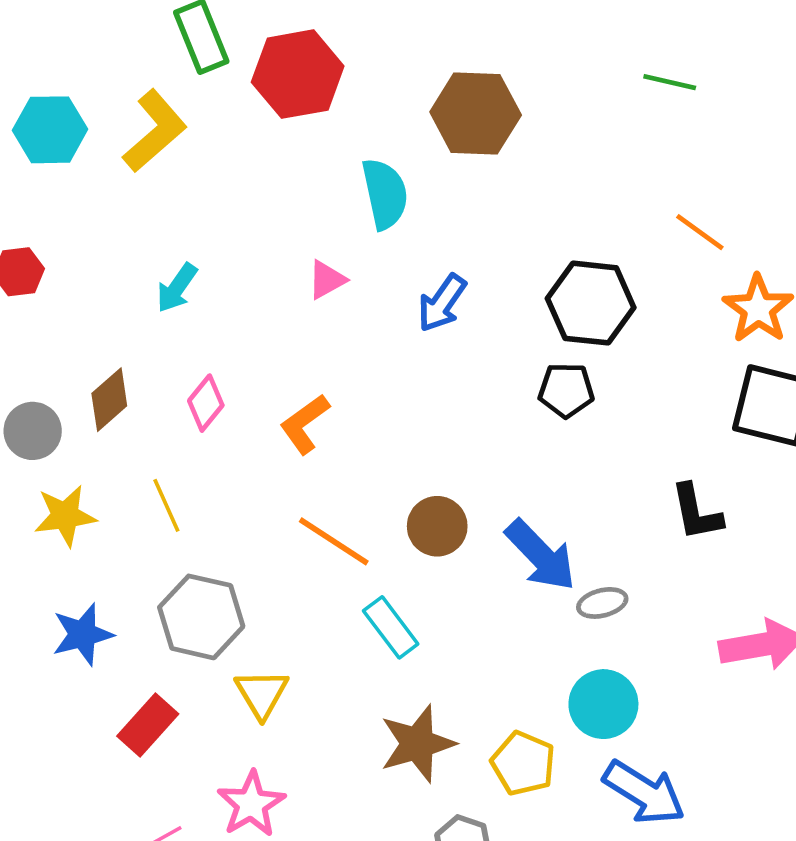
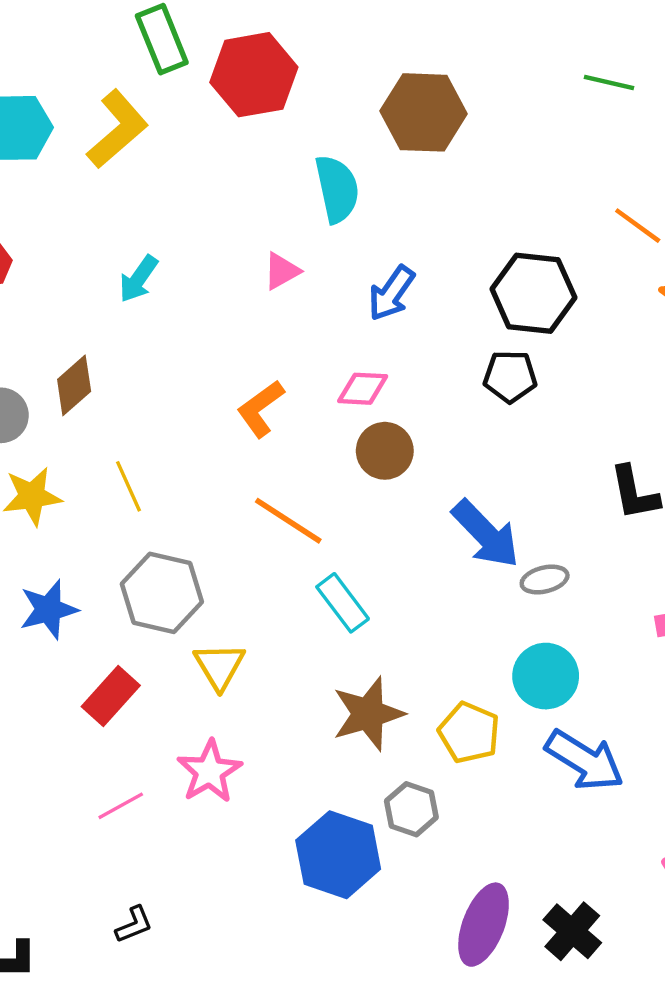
pink diamond: (206, 403) -> (363, 389), moved, turned 54
brown circle: (437, 526) -> (385, 451), moved

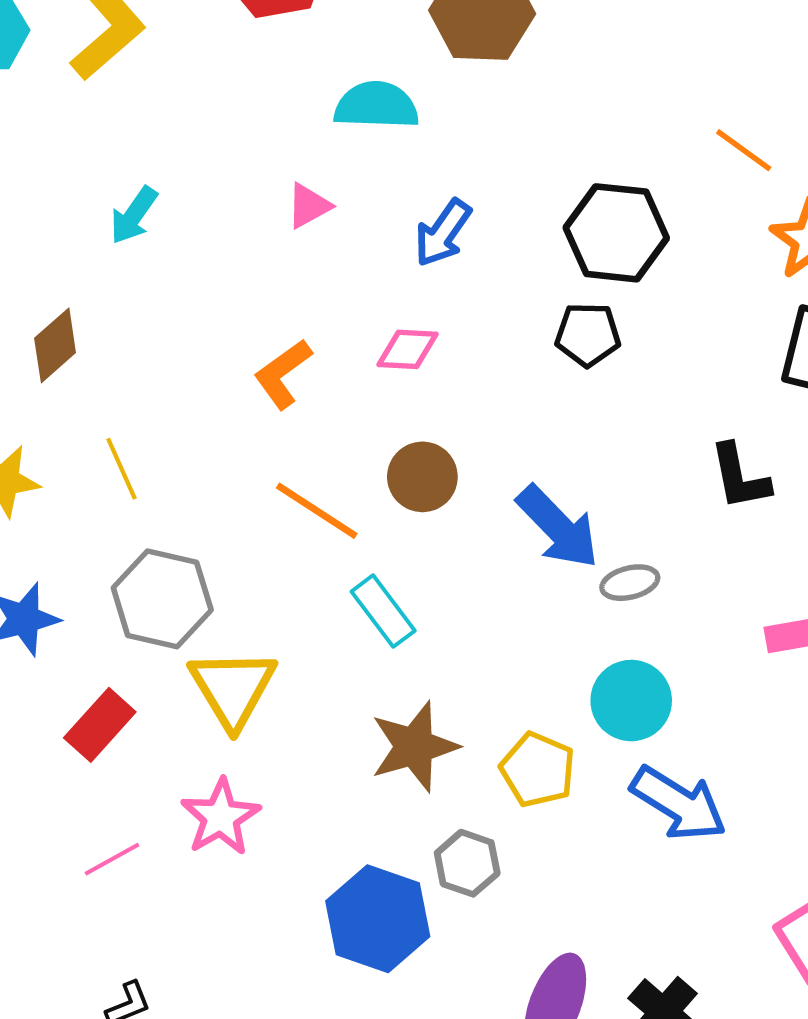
cyan semicircle: (337, 189) -> (376, 105), turned -76
brown circle: (385, 451) -> (422, 477), moved
yellow triangle: (219, 666) -> (233, 688), size x1.4

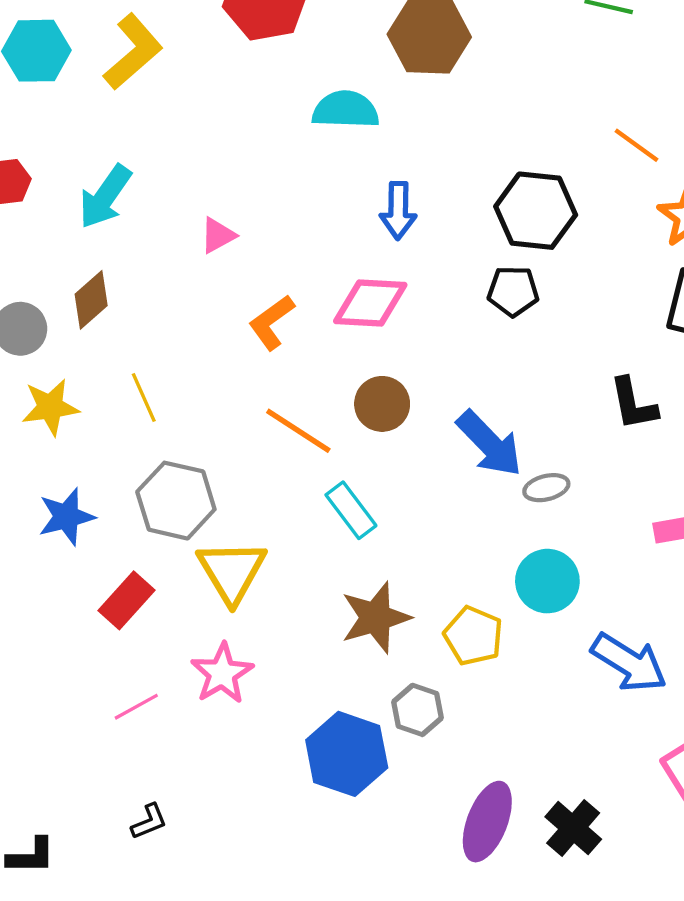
pink triangle: (309, 206) -> (218, 235), moved
cyan arrow: (134, 215) -> (105, 197), moved, size x1.4
blue arrow: (443, 233) -> (398, 211), turned -34
pink diamond: (408, 349) -> (370, 303), size x1.5
blue arrow: (679, 804) -> (629, 663), moved

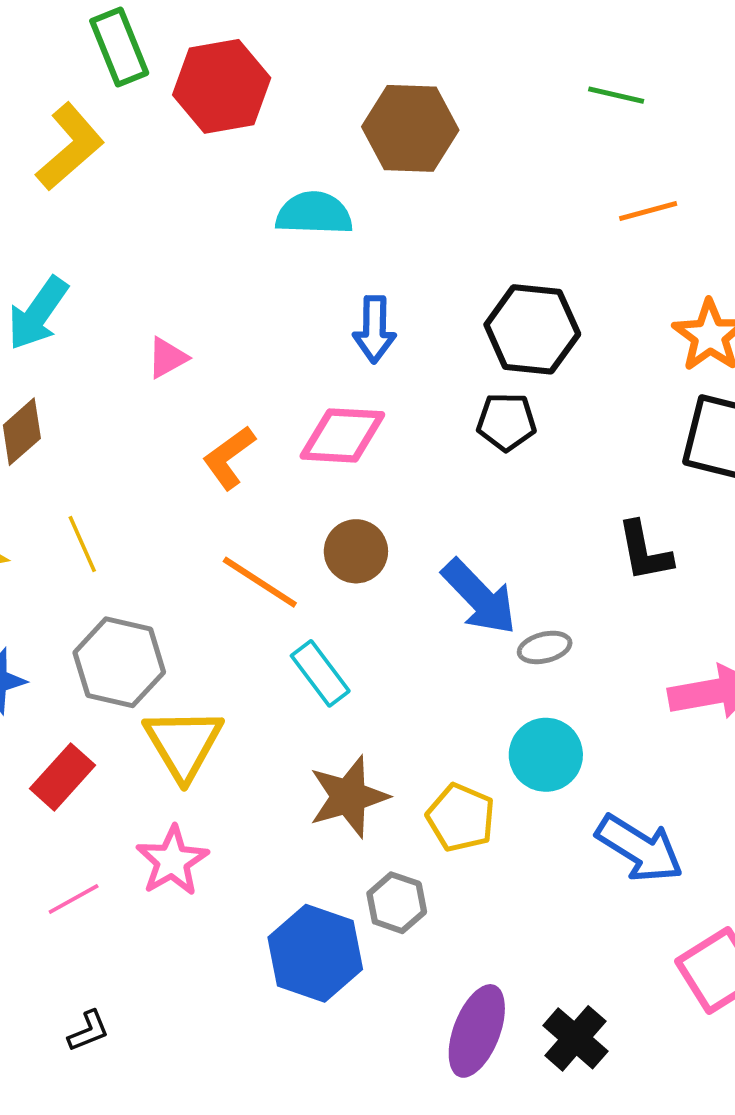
orange line: (637, 145) -> (648, 211), moved, turned -51

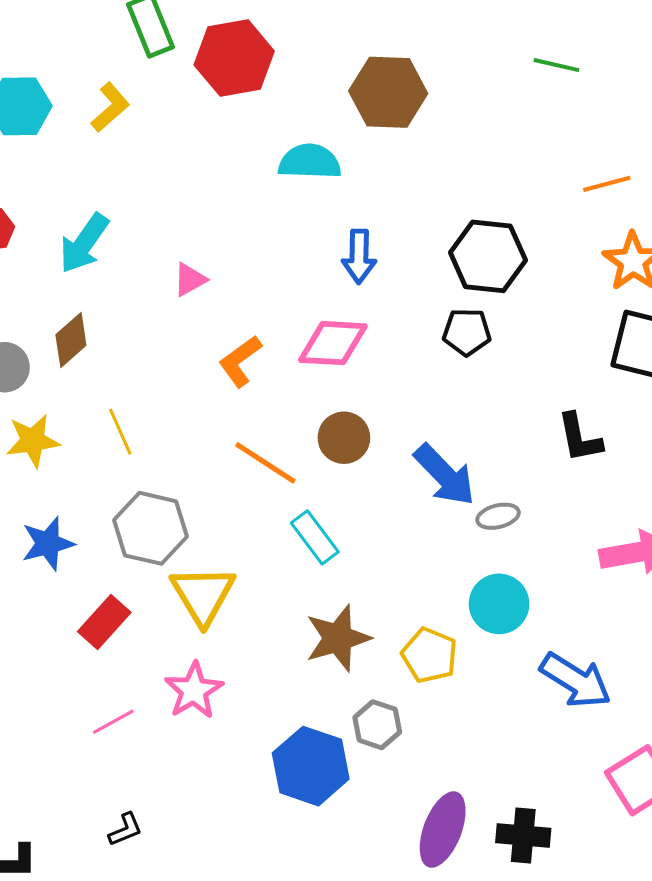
yellow L-shape: (70, 147) -> (110, 107), size x0.7
orange line: (648, 211) -> (607, 184), moved
black cross: (575, 1038) -> (523, 836), turned -36

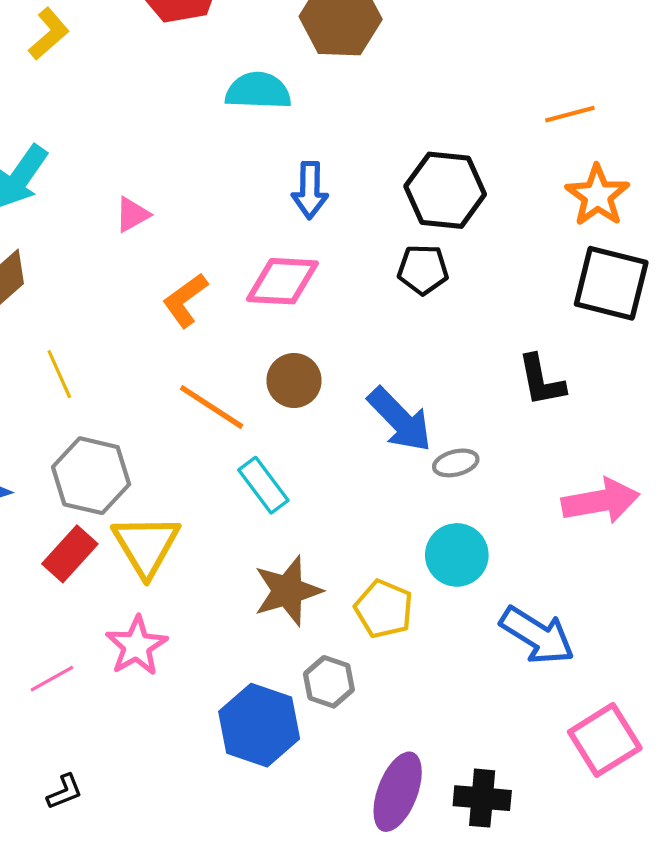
red rectangle: (104, 622) -> (70, 554), moved

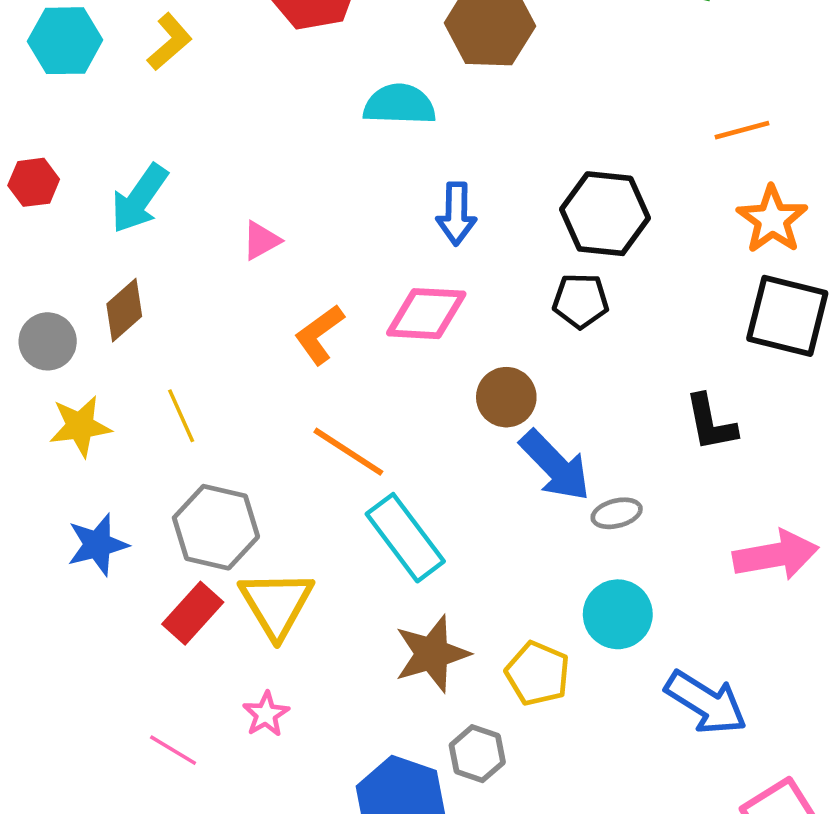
brown circle: (294, 381) -> (506, 397), moved
cyan rectangle: (263, 485) -> (405, 538), size x1.4
pink star: (136, 646) -> (266, 714), size x0.7
pink line: (52, 679) -> (173, 750), turned 60

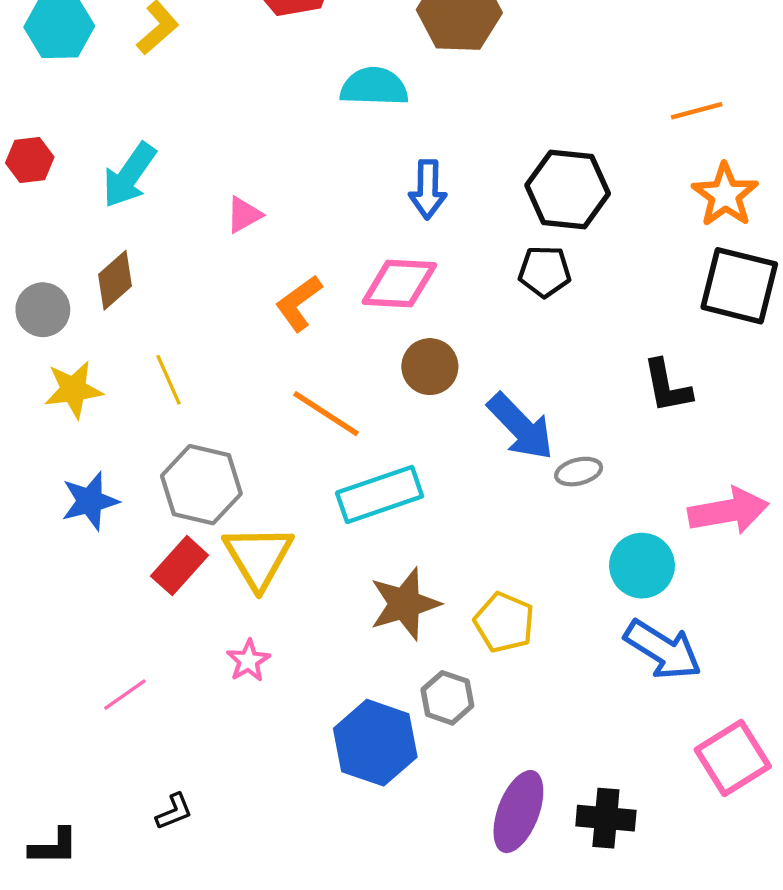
brown circle: (506, 397) -> (430, 367), moved
cyan rectangle: (405, 538) -> (380, 494), turned -72
cyan circle: (618, 614) -> (642, 566), moved
pink line: (173, 750) -> (125, 695), moved, turned -66

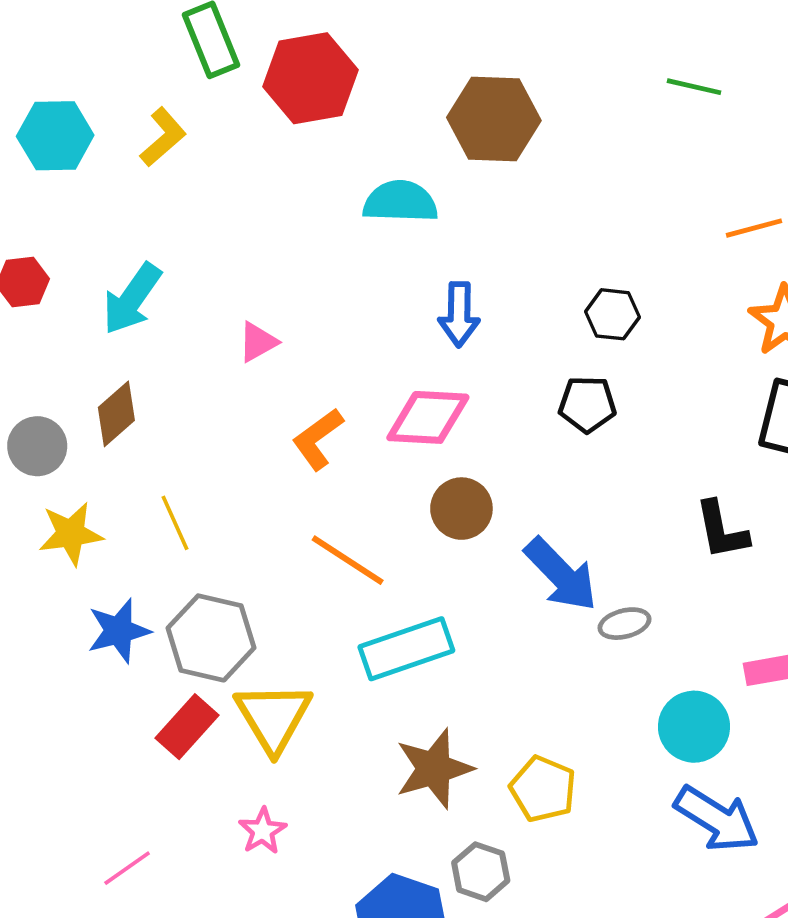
black hexagon: (568, 189) -> (612, 314), size x0.6
blue star: (90, 501) -> (119, 631), moved

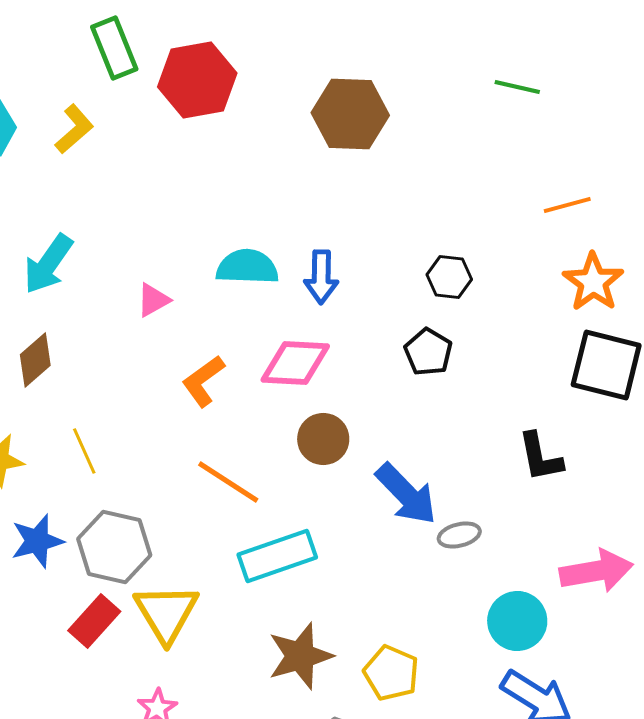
cyan semicircle: (400, 202) -> (247, 267), moved
black pentagon: (587, 404) -> (428, 352), turned 30

